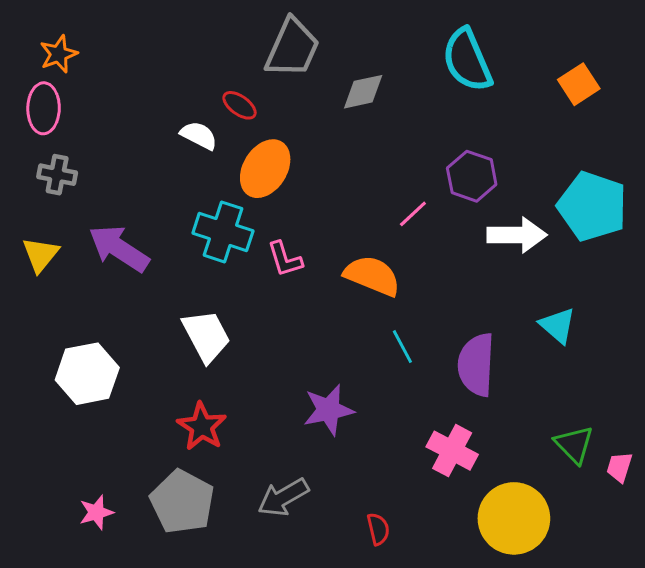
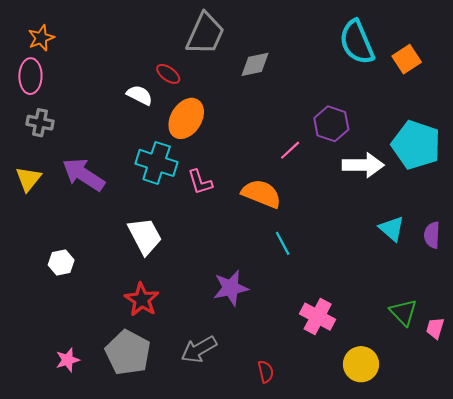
cyan semicircle: (467, 60) -> (357, 42), moved
purple semicircle: (476, 365) -> (432, 235), moved, size x0.6
white hexagon: (87, 374) -> (61, 263), size x0.6
yellow circle: (514, 518) -> (361, 364), size x0.7

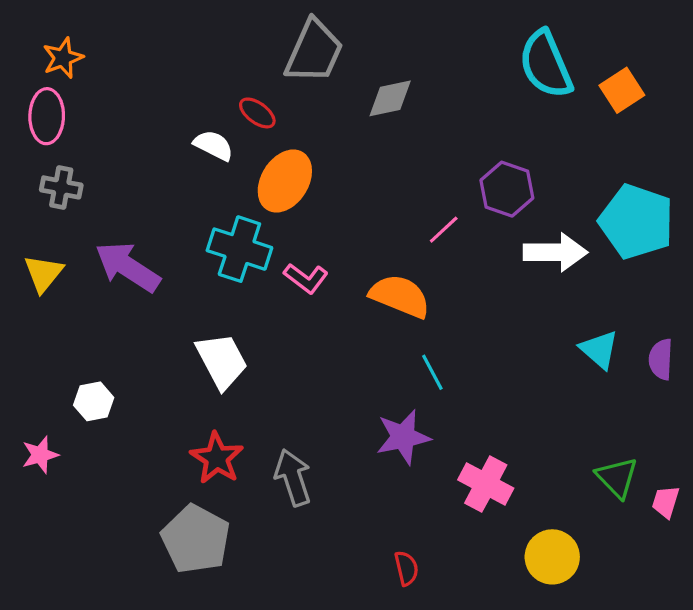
pink L-shape: (200, 182) -> (306, 278), turned -36
purple star: (231, 288) -> (403, 437), moved
gray arrow: (199, 349) -> (293, 478), moved, turned 102
pink star: (68, 360) -> (40, 455), moved

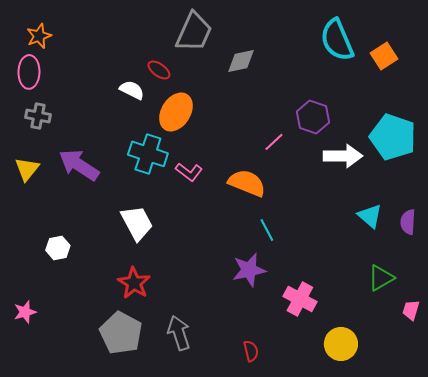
pink star: (40, 455) -> (25, 312), moved
gray arrow: (293, 478) -> (179, 333), moved
green triangle: (617, 478) -> (381, 278), moved, turned 44

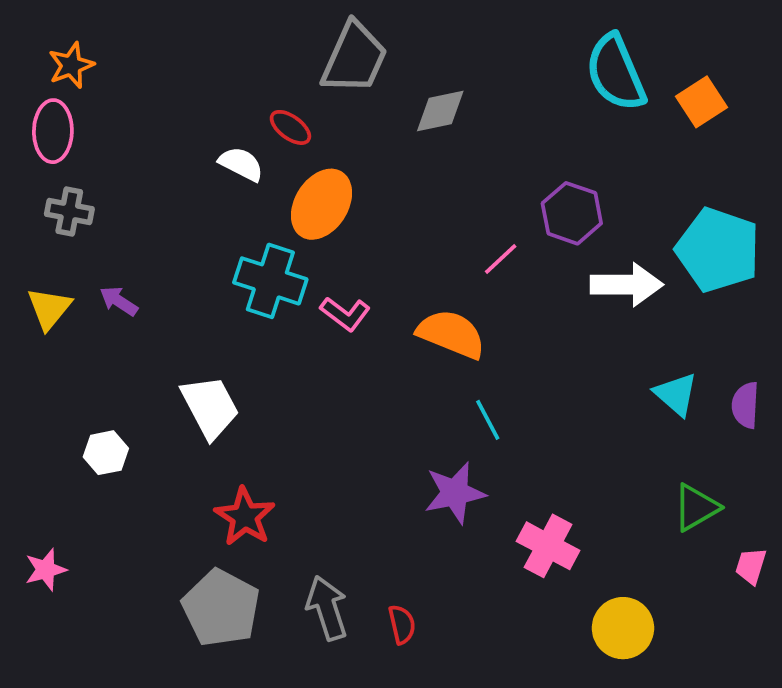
purple arrow: (79, 165) -> (119, 301), moved, size x0.5
white trapezoid: (137, 223) -> (210, 407), moved
red semicircle: (251, 351) -> (402, 624), moved

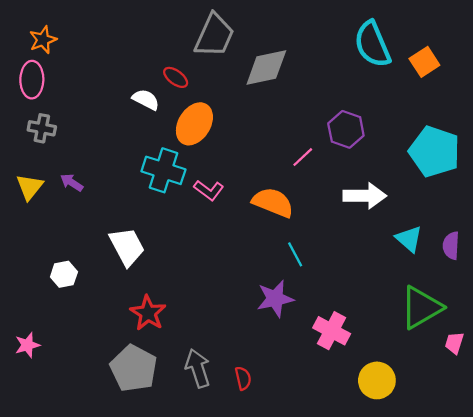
gray diamond: (440, 111) -> (266, 67), size x1.4
white arrow: (627, 285) -> (365, 196), moved
green triangle: (696, 507) -> (421, 307), size x1.5

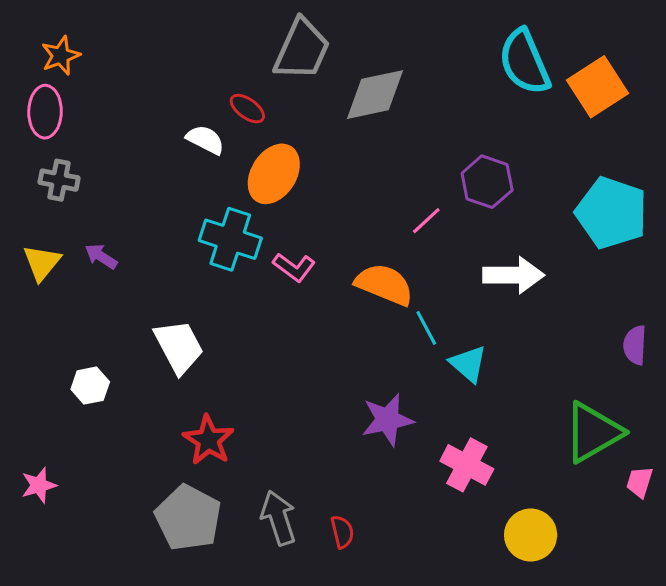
orange square: (424, 62) -> (598, 87), size x1.4
cyan triangle: (409, 239) -> (468, 364), moved
cyan line: (295, 254) -> (426, 328), moved

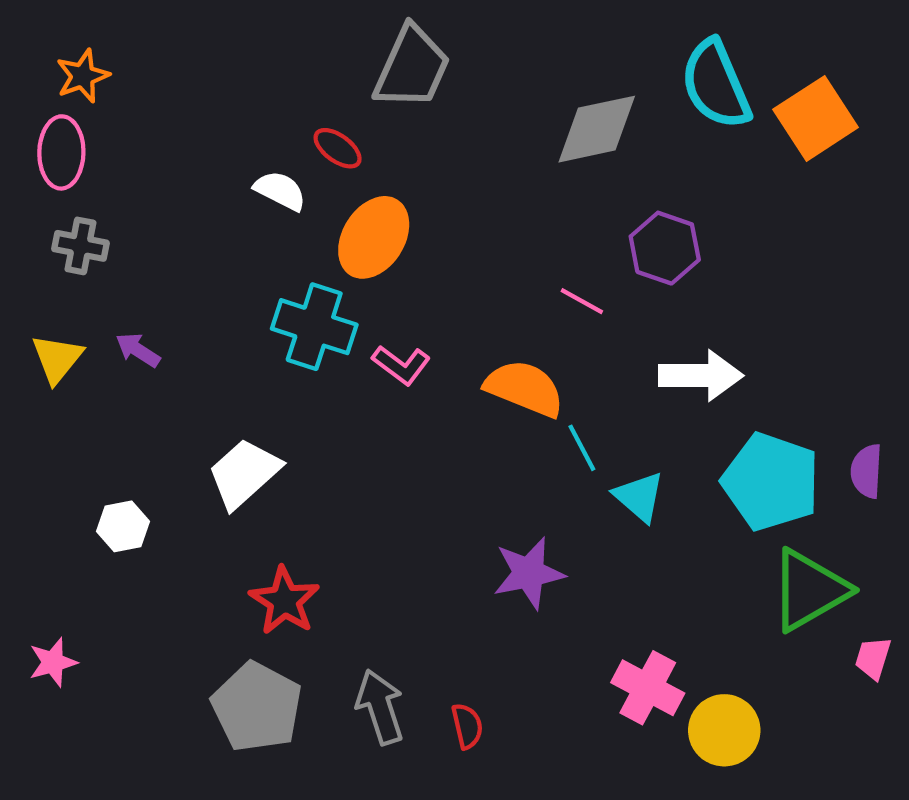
gray diamond: (375, 95) -> (597, 129), moved
cyan pentagon: (612, 213) -> (771, 482), moved
pink line: (426, 221) -> (582, 301), turned 72
white trapezoid: (179, 347) -> (244, 473), turned -104
pink cross: (467, 465) -> (648, 688), moved

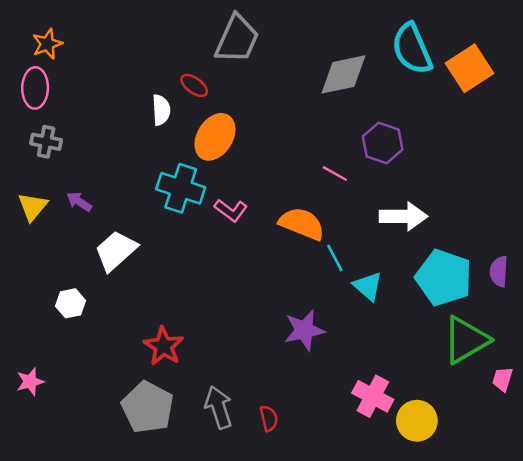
white semicircle: (280, 191) -> (161, 110), turned 60
white trapezoid: (244, 473) -> (116, 251), moved

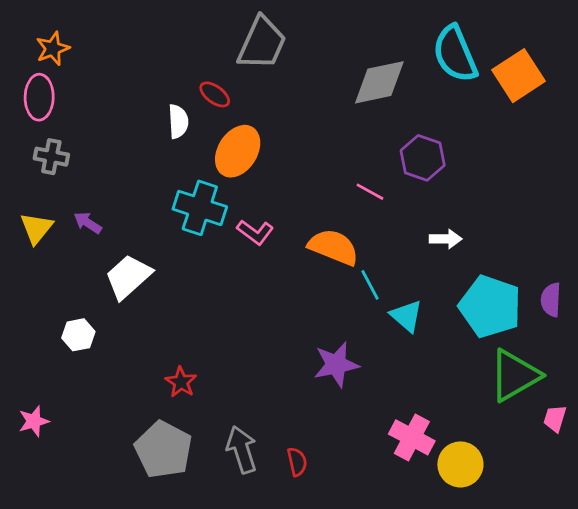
white arrow: (403, 216) -> (446, 239), size x0.6
red star: (164, 346) -> (181, 382), size x0.7

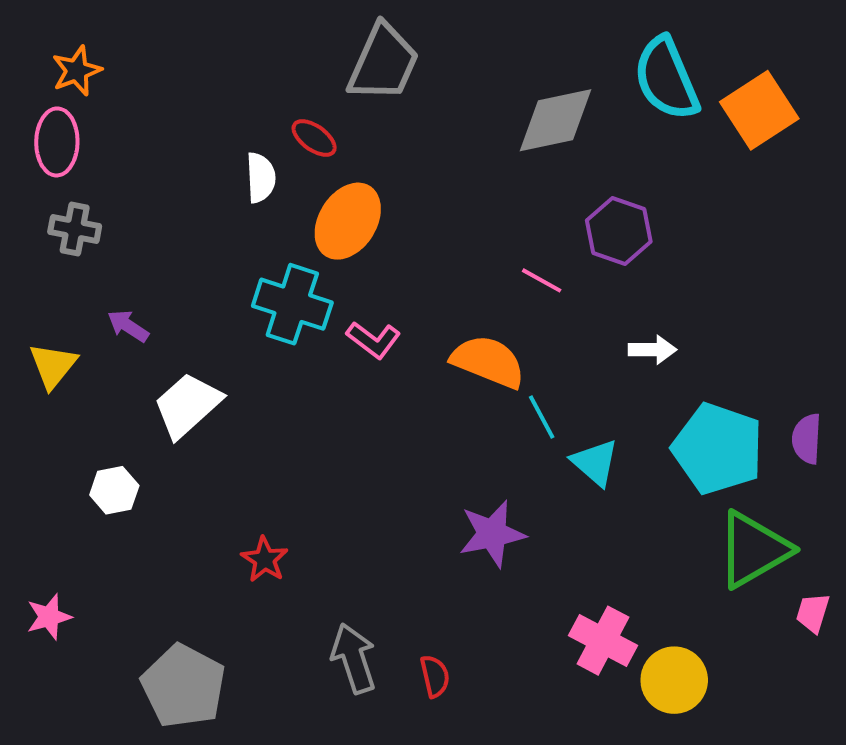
yellow triangle: (36, 228) -> (53, 366), moved
gray pentagon: (163, 450) -> (184, 686), moved

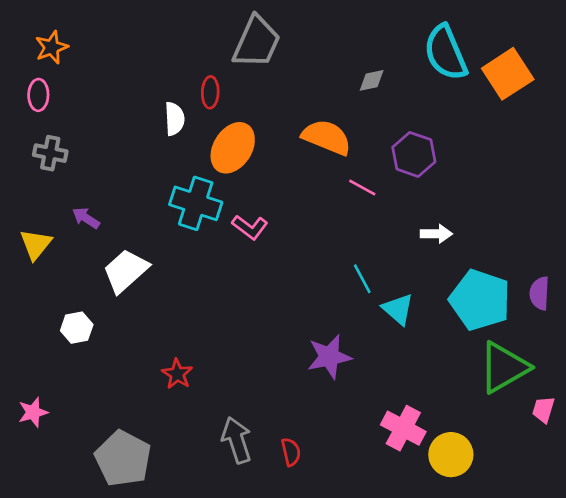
gray diamond: (555, 120) -> (372, 80), size x0.5
red ellipse: (314, 138) -> (210, 92), turned 56
pink ellipse: (57, 142) -> (38, 95), size x0.7
orange semicircle: (488, 362) -> (327, 137), moved

